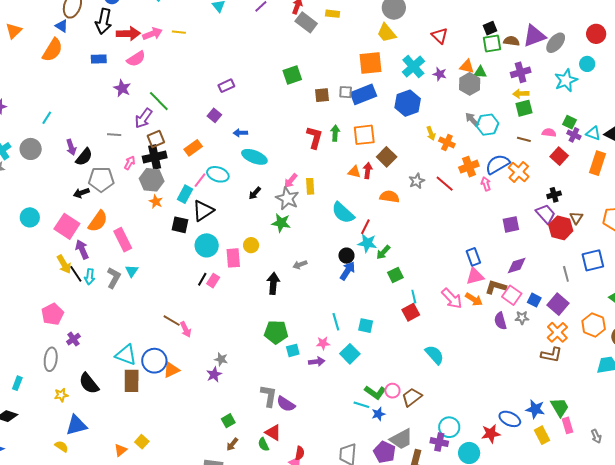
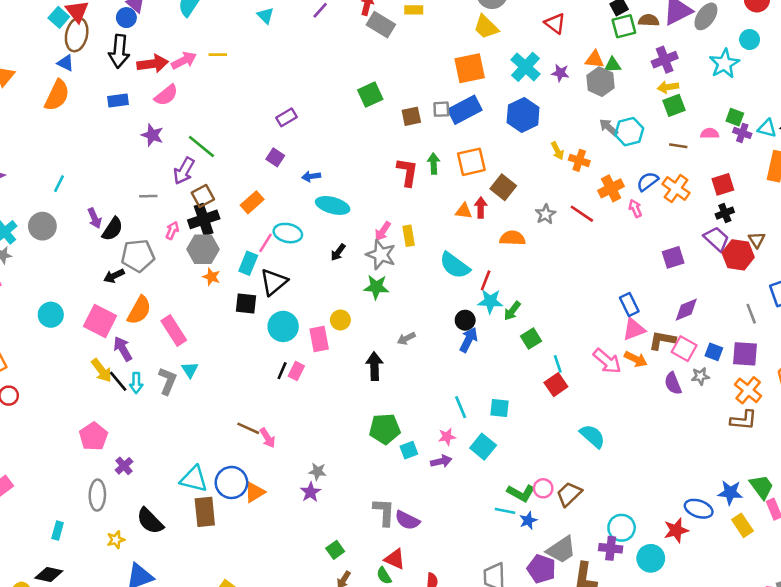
red square: (559, 156) -> (723, 184), moved, turned 36
blue semicircle: (498, 164) -> (648, 181), size x0.7
purple square: (558, 304) -> (745, 354), turned -30

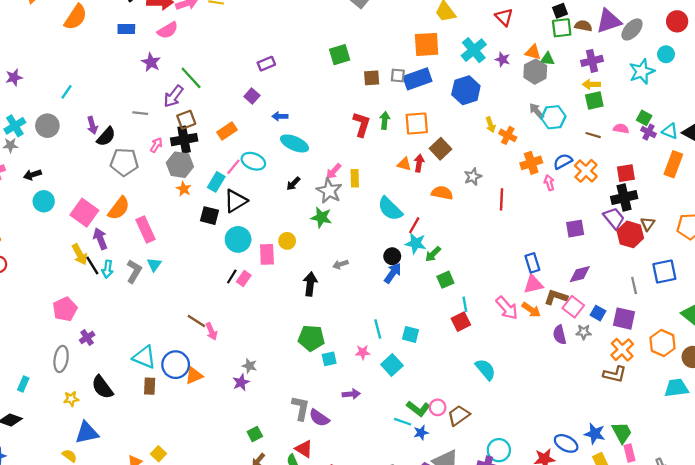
black cross: (725, 213) -> (624, 197), size x1.6
red line: (582, 214) -> (502, 199), moved, turned 50
black arrow: (114, 276) -> (32, 175), moved
purple arrow: (441, 461) -> (351, 394), moved
brown rectangle: (205, 512) -> (150, 386), size x0.7

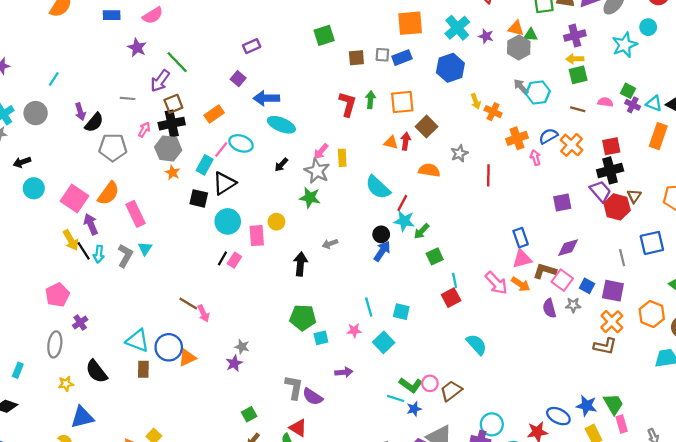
blue rectangle: (417, 79) -> (402, 58), size x0.7
blue arrow: (280, 116) -> (266, 98), size x1.6

